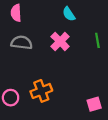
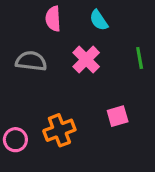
pink semicircle: (16, 13) -> (53, 19), moved
pink square: (94, 104) -> (118, 116), moved

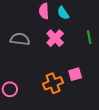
pink semicircle: (53, 19) -> (44, 11), moved
orange cross: (59, 130) -> (53, 83), moved

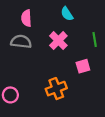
pink semicircle: (44, 11) -> (26, 18), moved
pink square: (75, 74) -> (83, 66), moved

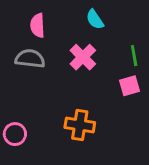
pink square: (83, 66) -> (130, 86), moved
orange cross: (56, 89) -> (80, 125), turned 30

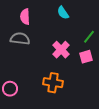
green line: (134, 56) -> (89, 37), turned 48
pink cross: (83, 57) -> (61, 50), moved

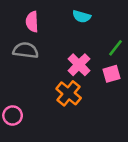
cyan semicircle: (63, 13) -> (82, 17), turned -40
orange cross: (53, 83) -> (69, 93), moved, turned 30

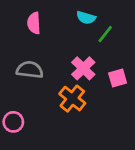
green line: (115, 48) -> (105, 34), moved
gray semicircle: (26, 50) -> (30, 70), moved

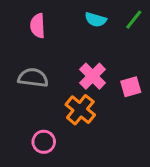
green line: (105, 34) -> (134, 20), moved
pink circle: (13, 122) -> (44, 142), moved

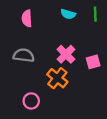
green line: (134, 20) -> (95, 14), turned -40

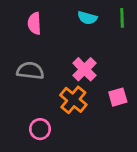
pink square: (93, 62) -> (118, 97), moved

